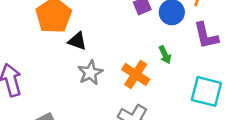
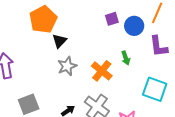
black triangle: (77, 41) -> (59, 41), turned 49

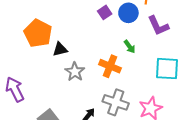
black triangle: (59, 41) -> (60, 49), turned 49

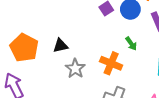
orange pentagon: (38, 33) -> (24, 48), moved

